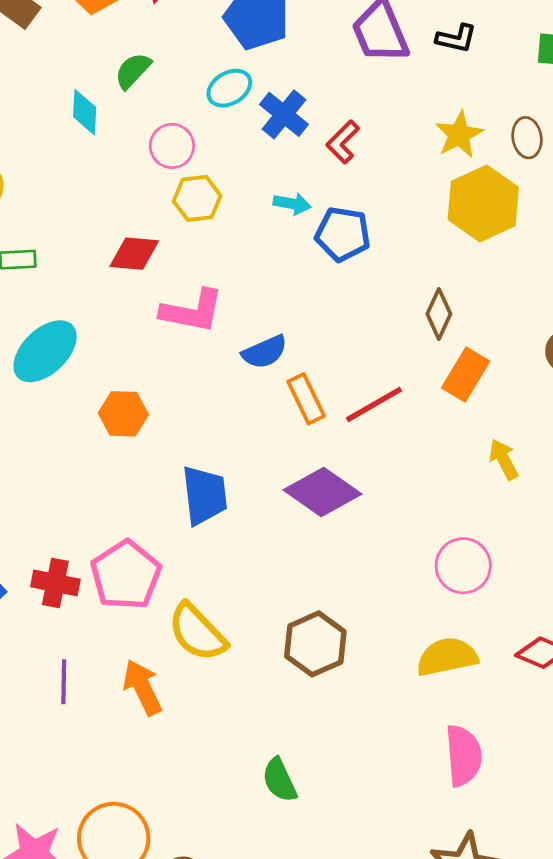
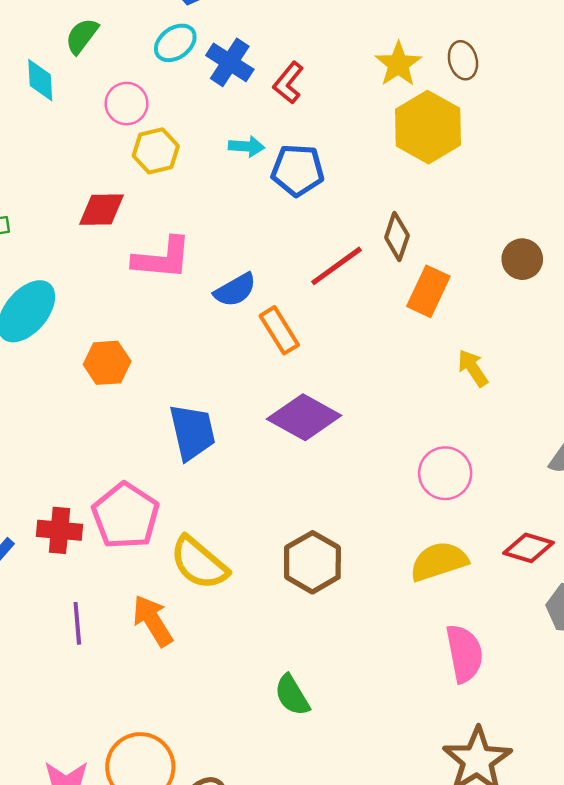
red line: (374, 404) -> (337, 266), moved

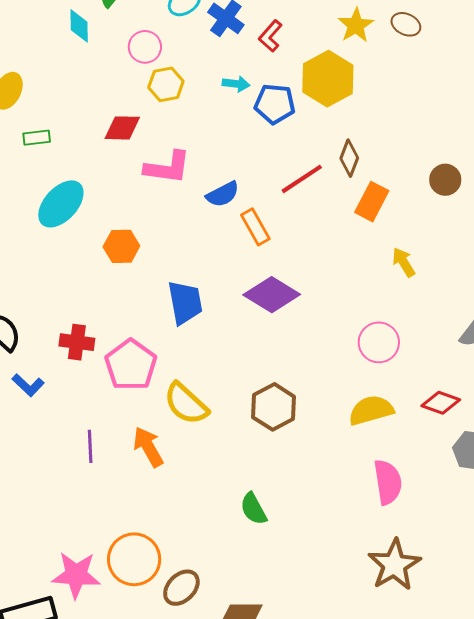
brown ellipse: (463, 60) -> (406, 24), turned -52
yellow hexagon: (428, 127) -> (328, 79), moved
red cross: (59, 530) -> (77, 342), moved

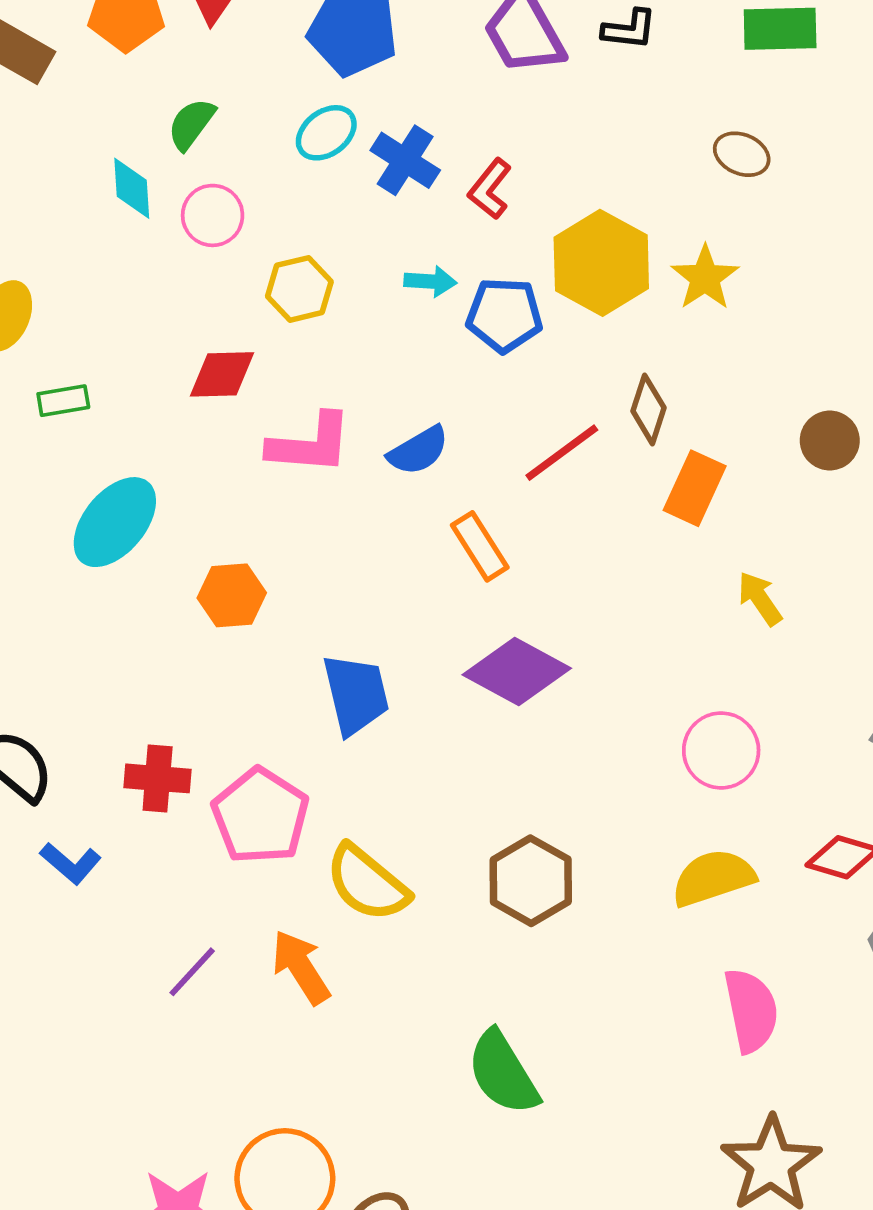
yellow star: (356, 25) -> (705, 278), moved
pink circle: (145, 47) -> (213, 215), moved
blue semicircle: (223, 194) -> (418, 451), moved
purple line: (90, 446) -> (192, 972), turned 48
green semicircle: (253, 509) -> (503, 1073), size x1.4

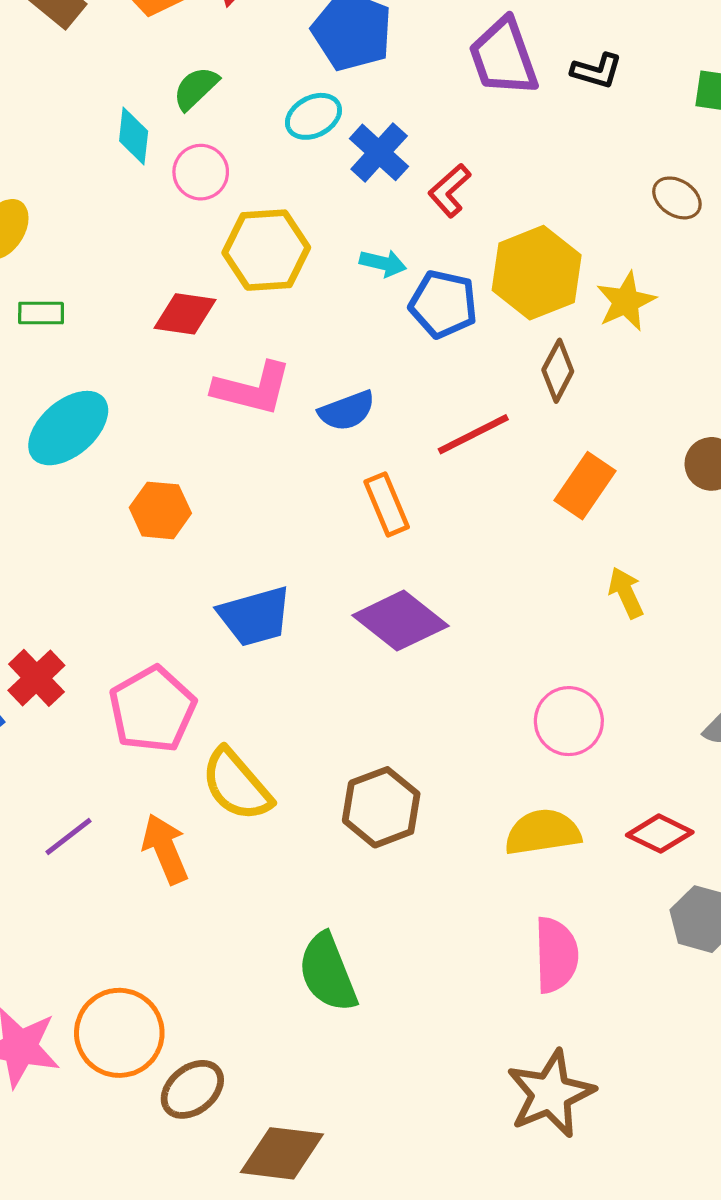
yellow hexagon: (299, 289) -> (266, 250), size x1.4
brown diamond: (649, 409) -> (558, 371), moved
blue trapezoid: (356, 694) -> (255, 616), turned 78
red cross: (158, 778) -> (36, 678), moved, turned 32

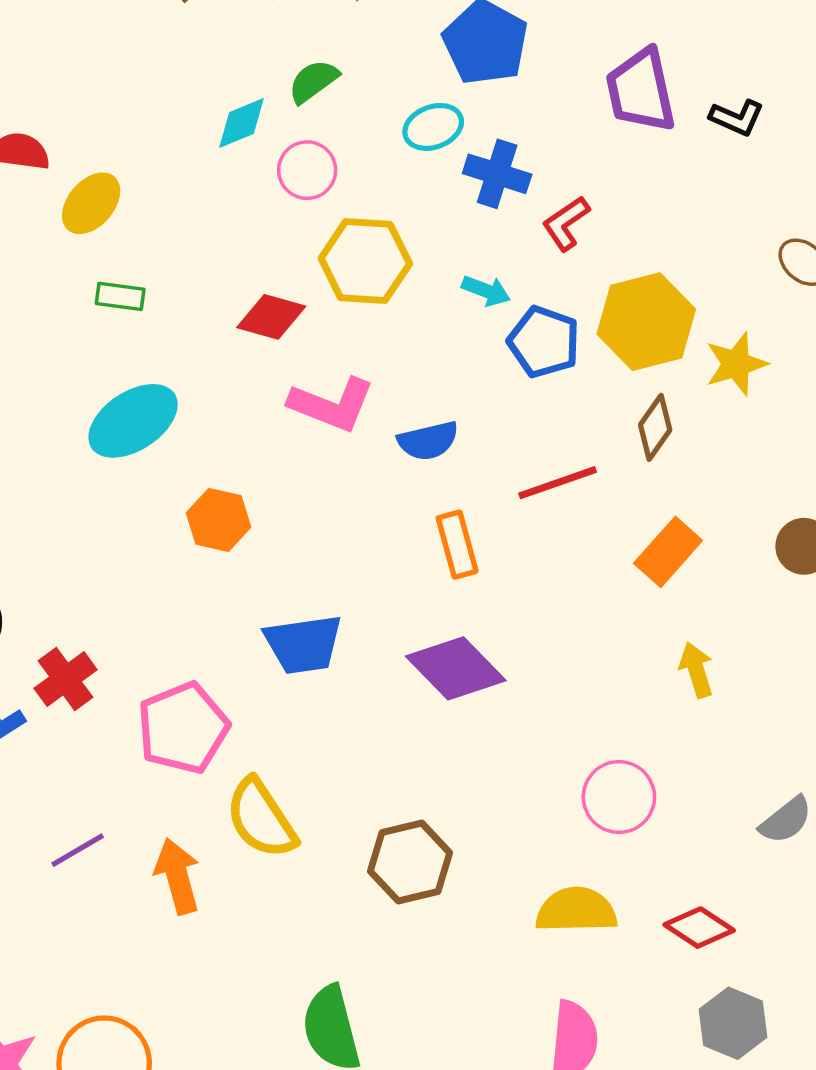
cyan diamond: (134, 136) -> (241, 123), turned 54
blue cross: (379, 152) -> (497, 174), turned -32

